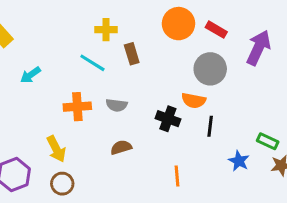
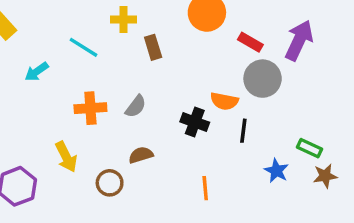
red rectangle: (216, 30) -> (250, 42), moved
cyan line: (92, 63) -> (84, 47), moved
gray circle: (210, 69) -> (263, 79), moved
gray semicircle: (117, 105) -> (136, 106), turned -60
brown circle: (62, 184) -> (110, 183), moved

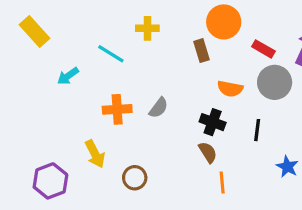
brown rectangle: (153, 47) -> (201, 51), moved
orange semicircle: (224, 101) -> (230, 89), moved
brown semicircle: (141, 155) -> (208, 152), moved, turned 75

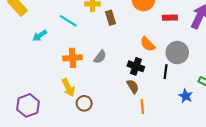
red rectangle: (263, 49) -> (170, 18), turned -32
brown rectangle: (201, 51) -> (111, 18), moved
gray circle: (275, 82) -> (177, 53), moved
orange semicircle: (230, 89) -> (148, 44), turned 35
yellow arrow: (95, 154) -> (68, 87), moved

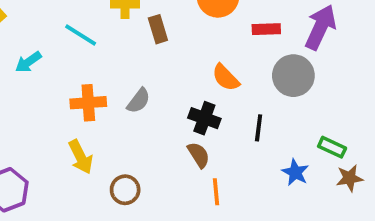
gray circle: (177, 53) -> (293, 76), moved
brown circle: (84, 103) -> (125, 190), moved

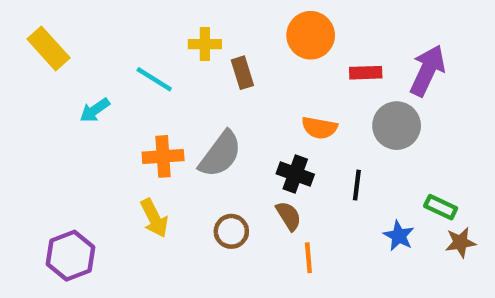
orange semicircle: (226, 78) -> (319, 128), turned -36
gray semicircle: (139, 101) -> (220, 154), size x1.6
brown circle: (125, 190) -> (231, 231), moved

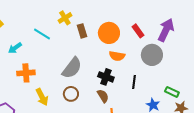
orange circle: (311, 35) -> (109, 33), moved
yellow cross: (205, 44) -> (65, 18), turned -32
red rectangle: (366, 73) -> (138, 31), turned 56
orange cross: (163, 156) -> (26, 73), moved
brown circle: (231, 231) -> (71, 94), moved

